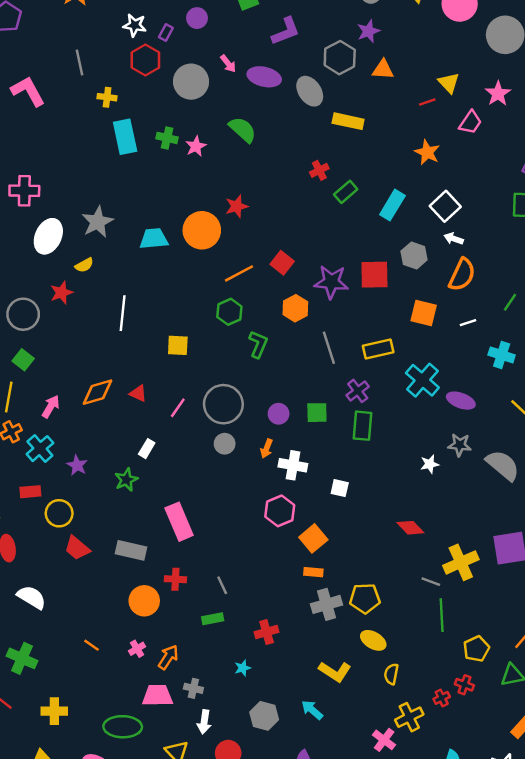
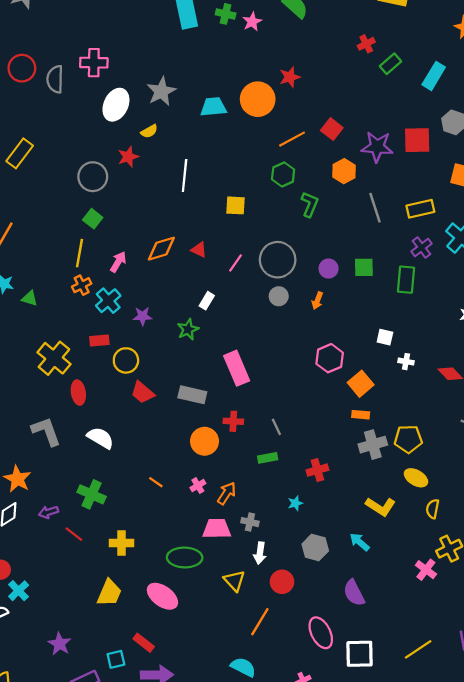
purple cross: (358, 391) -> (421, 248), moved
purple star: (77, 465) -> (143, 316), turned -30
white cross: (293, 465) -> (406, 362), moved, size x0.6

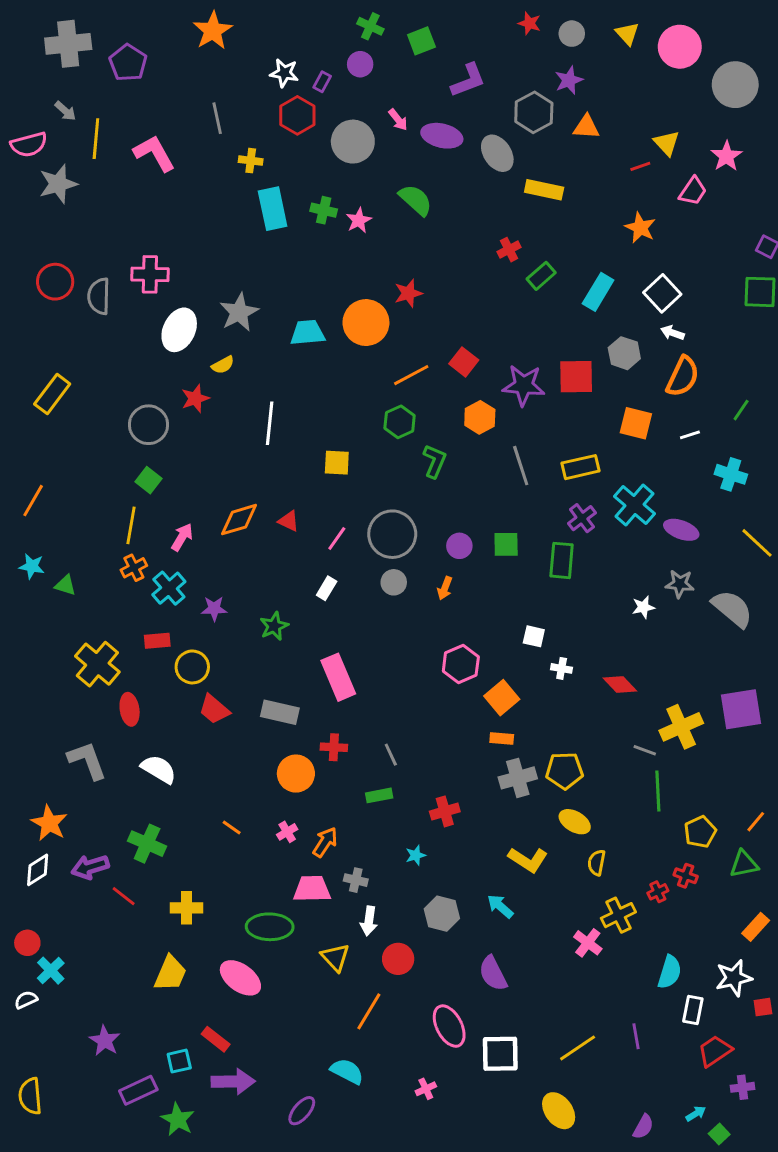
white rectangle: (207, 301) -> (327, 588), moved
purple arrow: (48, 512) -> (90, 867), size x1.4

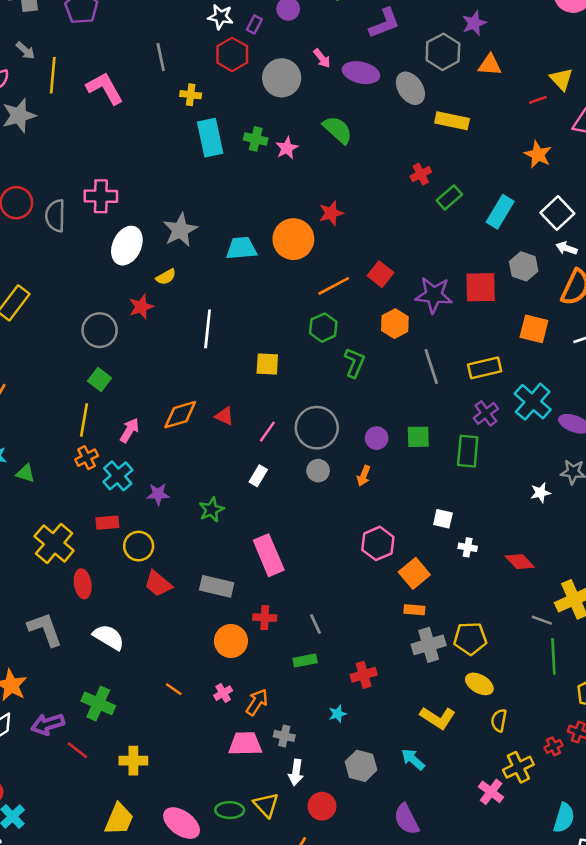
green ellipse: (270, 927) -> (230, 810), moved, size x0.7

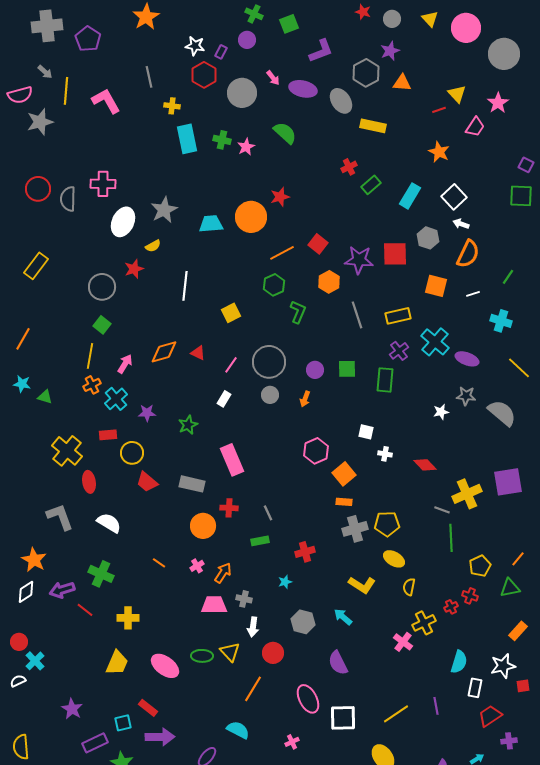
yellow square: (267, 364) -> (231, 313), turned -30

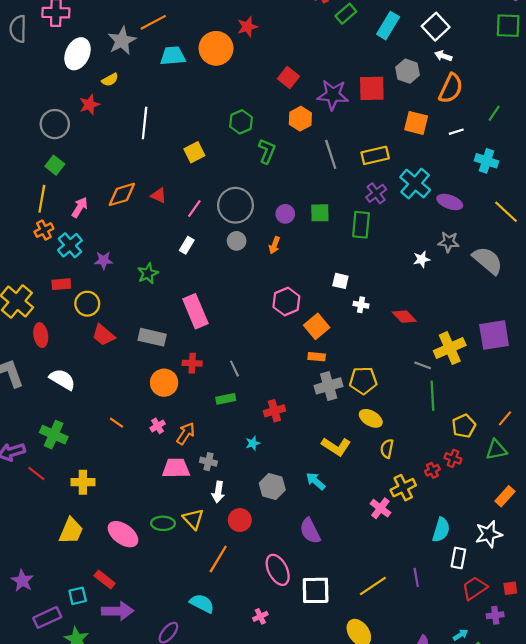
orange line: (282, 253) -> (153, 22), moved
red square: (523, 686) -> (510, 588), moved

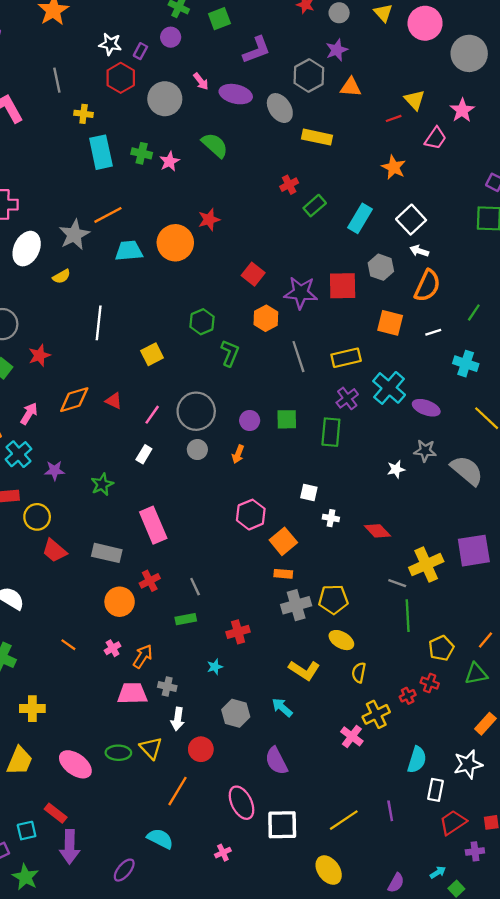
red star: (89, 105) -> (39, 355), moved
red cross: (192, 363) -> (150, 581), turned -30
purple arrow: (118, 611) -> (70, 847), turned 92

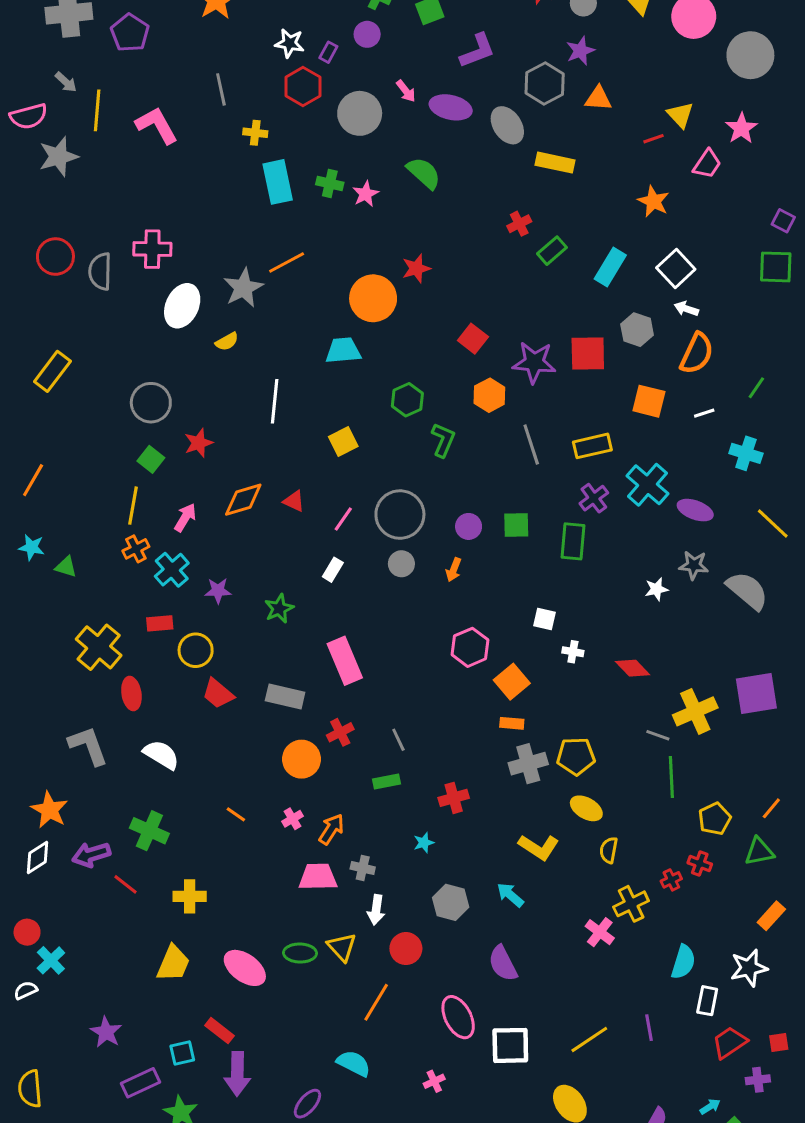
cyan trapezoid: (129, 251) -> (343, 350), moved

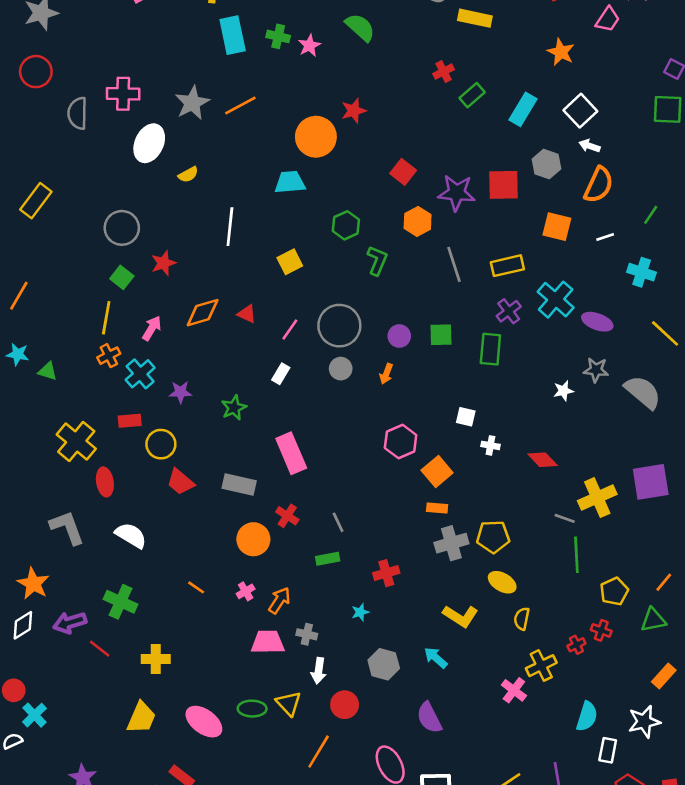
red circle: (55, 257) -> (36, 72), moved
gray star: (243, 288) -> (192, 103), moved
red cross: (340, 732) -> (287, 516), turned -30

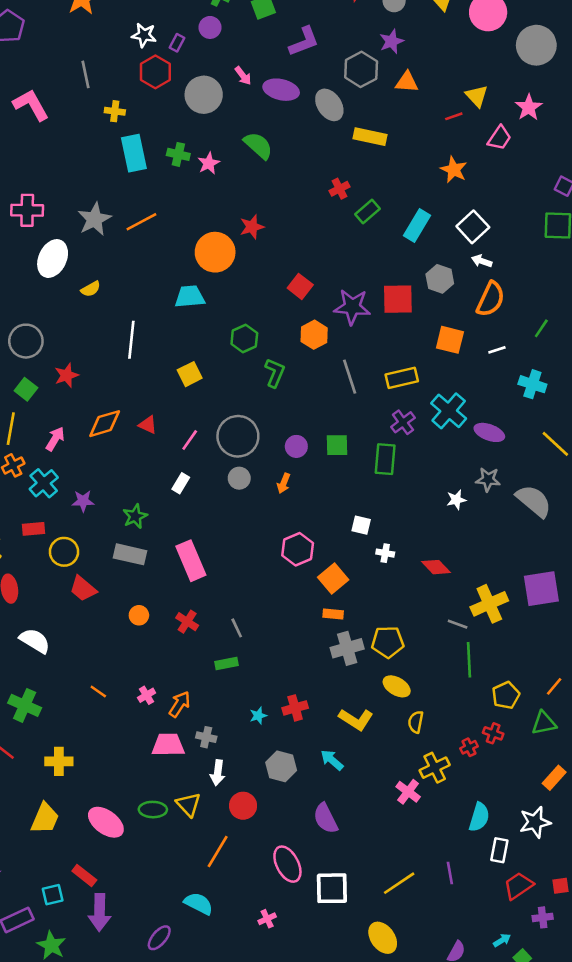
gray rectangle: (239, 485) -> (130, 554), moved
orange circle: (253, 539) -> (139, 615), moved, size x0.6
red cross: (386, 573) -> (295, 708), moved

